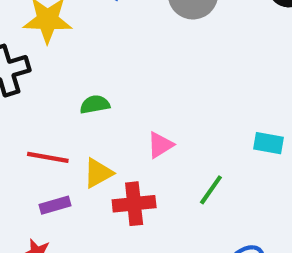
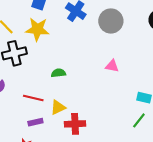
pink triangle: (160, 145) -> (112, 66), moved, turned 40
green line: (211, 190) -> (139, 120), moved

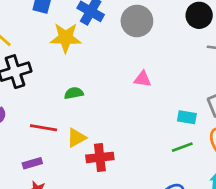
yellow star: (37, 29) -> (66, 38), moved
green line: (139, 120) -> (182, 147), turned 35
purple rectangle: (35, 122) -> (32, 163), moved

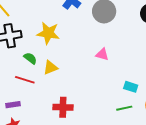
yellow star: (66, 38) -> (48, 33), moved
green semicircle: (74, 93) -> (30, 58), moved, turned 40
yellow triangle: (76, 138) -> (50, 68), moved

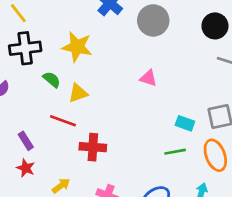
red line: (25, 80) -> (63, 121), moved
purple rectangle: (13, 105) -> (26, 141), turned 64

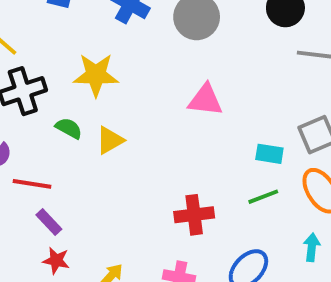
pink triangle: (148, 78) -> (205, 100), size x1.4
red line: (63, 121) -> (32, 184), moved
red cross: (93, 147) -> (194, 215), moved

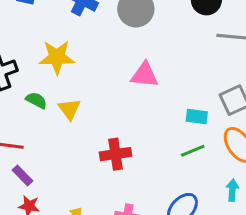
yellow triangle: (110, 140) -> (69, 109), turned -35
red cross: (194, 215) -> (116, 154), moved

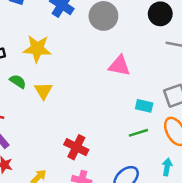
pink triangle: (145, 75) -> (119, 66), moved
red cross: (116, 154) -> (76, 147), moved, turned 30

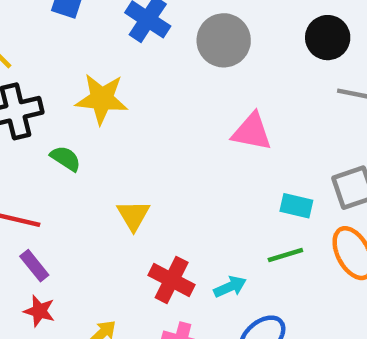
yellow triangle: (43, 91) -> (133, 215), moved
cyan arrow: (167, 167) -> (230, 287), moved, turned 56

